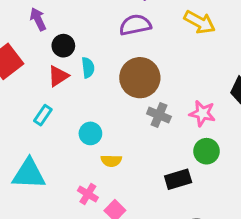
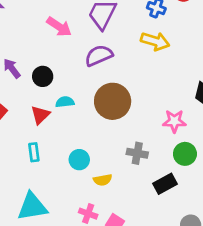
black circle: (63, 46) -> (43, 76), moved
cyan semicircle: (88, 68) -> (65, 102), turned -78
cyan rectangle: (43, 115) -> (34, 152), turned -30
gray cross: (159, 115) -> (137, 153), moved

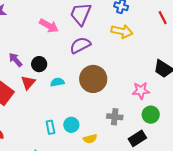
red triangle: (40, 115) -> (28, 82), moved
cyan rectangle: (34, 152) -> (50, 127), moved

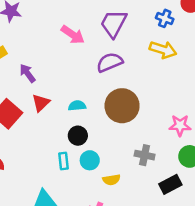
black circle: (39, 64) -> (78, 136), moved

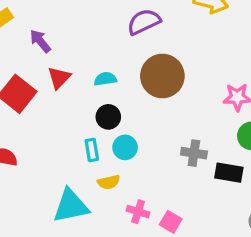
gray cross: (145, 155) -> (194, 153), moved
yellow semicircle: (111, 180) -> (109, 182), moved
black rectangle: (170, 184) -> (229, 173), turned 40

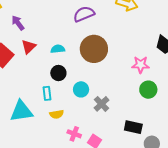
cyan circle: (125, 147) -> (81, 89), moved
gray cross: (194, 153) -> (101, 104), moved, turned 35
black rectangle: (229, 173) -> (133, 127), moved
cyan triangle: (71, 206) -> (21, 111), moved

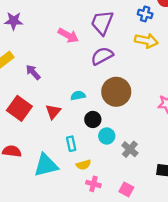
red triangle: (29, 47) -> (53, 112), moved
black circle: (58, 73) -> (93, 119), moved
pink cross: (74, 134) -> (93, 184), moved

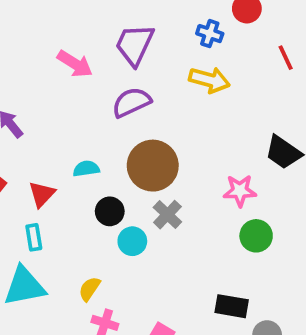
cyan rectangle: (71, 144) -> (34, 237), moved
gray cross: (130, 149) -> (167, 215), moved
yellow semicircle: (83, 165) -> (89, 289), turned 136

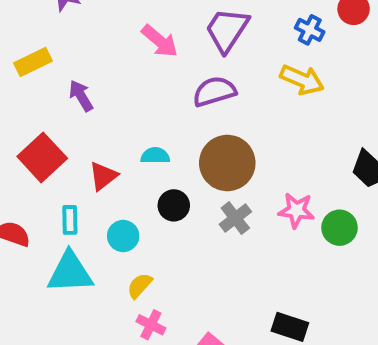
pink star: (240, 191) -> (296, 210), moved
green circle: (256, 236) -> (340, 228), moved
cyan rectangle: (34, 237) -> (70, 220), moved
cyan circle: (132, 241) -> (123, 236), moved

